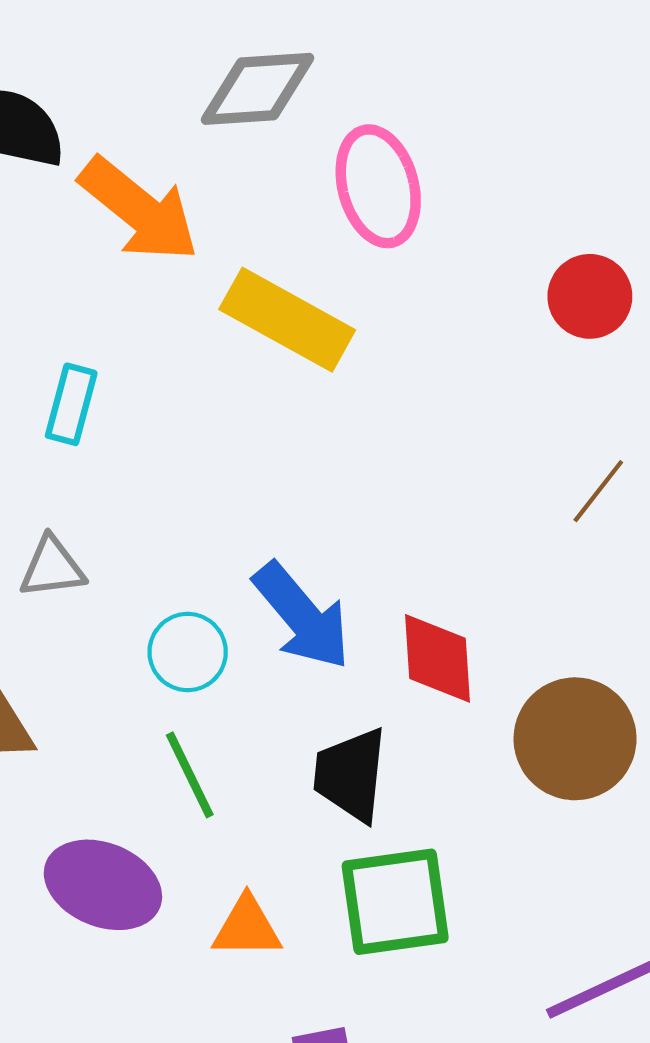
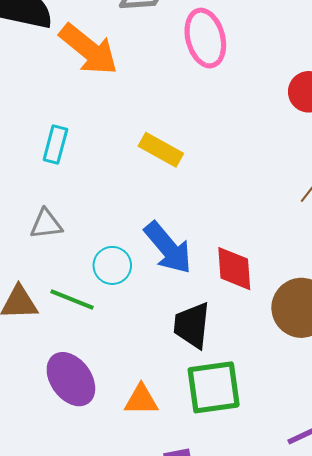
yellow rectangle: (287, 320) -> (161, 150), moved, size x0.7
green line: (190, 775) -> (72, 300), moved, turned -42
purple ellipse: (103, 885) -> (71, 379), turned 32

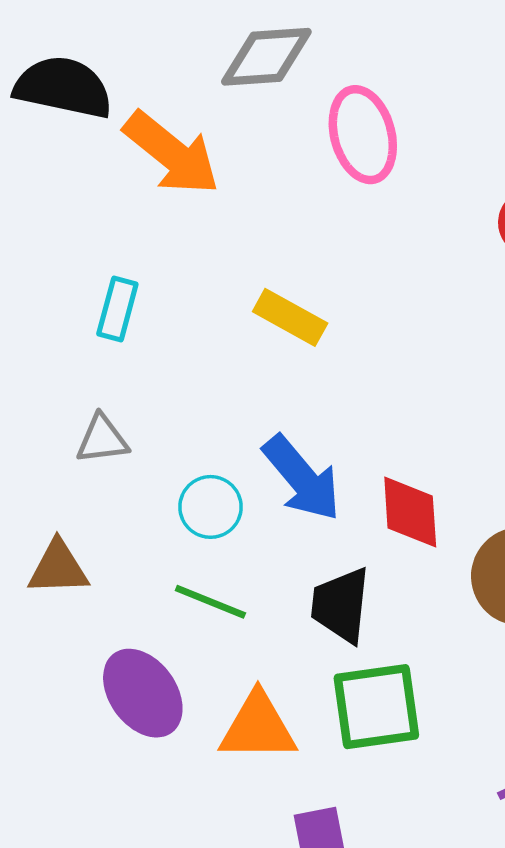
green line: (72, 300) -> (210, 602), moved
orange triangle: (141, 400) -> (258, 727), size x1.4

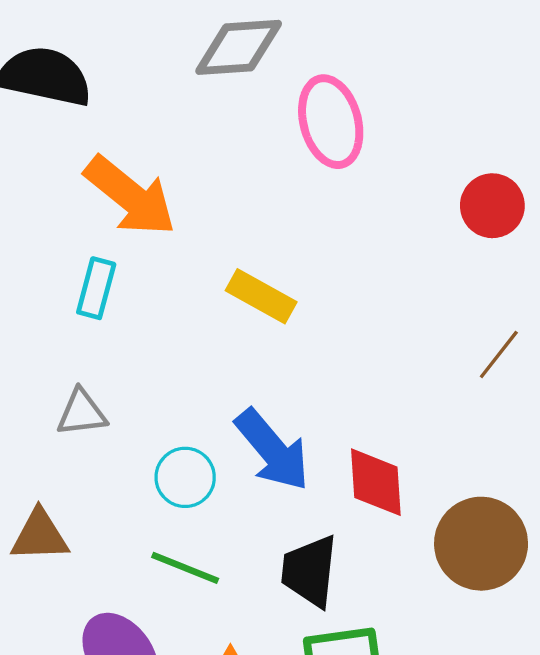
orange arrow: (172, 153) -> (130, 196), moved

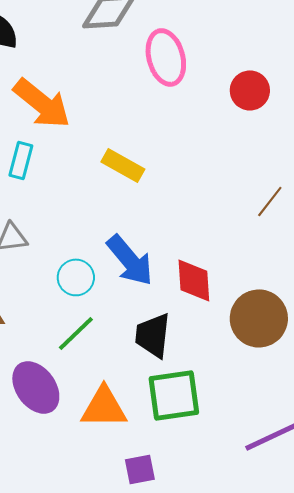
red circle: (492, 206) -> (250, 90), moved
green line: (185, 568) -> (76, 333), turned -66

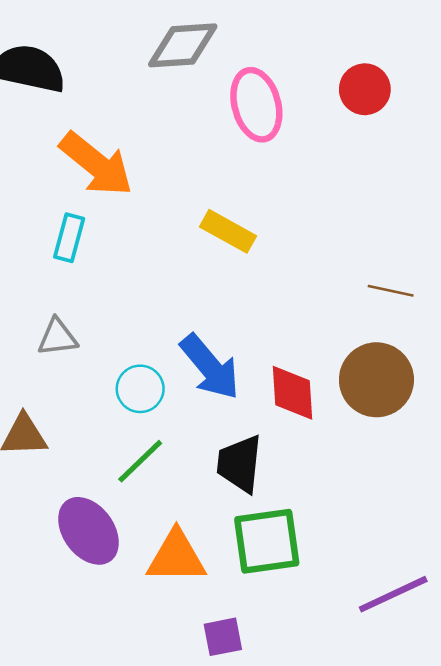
red circle: (250, 90) -> (365, 89), moved
yellow rectangle: (123, 165) -> (228, 231), moved
brown line: (270, 201) -> (391, 291), turned 64
brown circle: (259, 318) -> (376, 380), moved

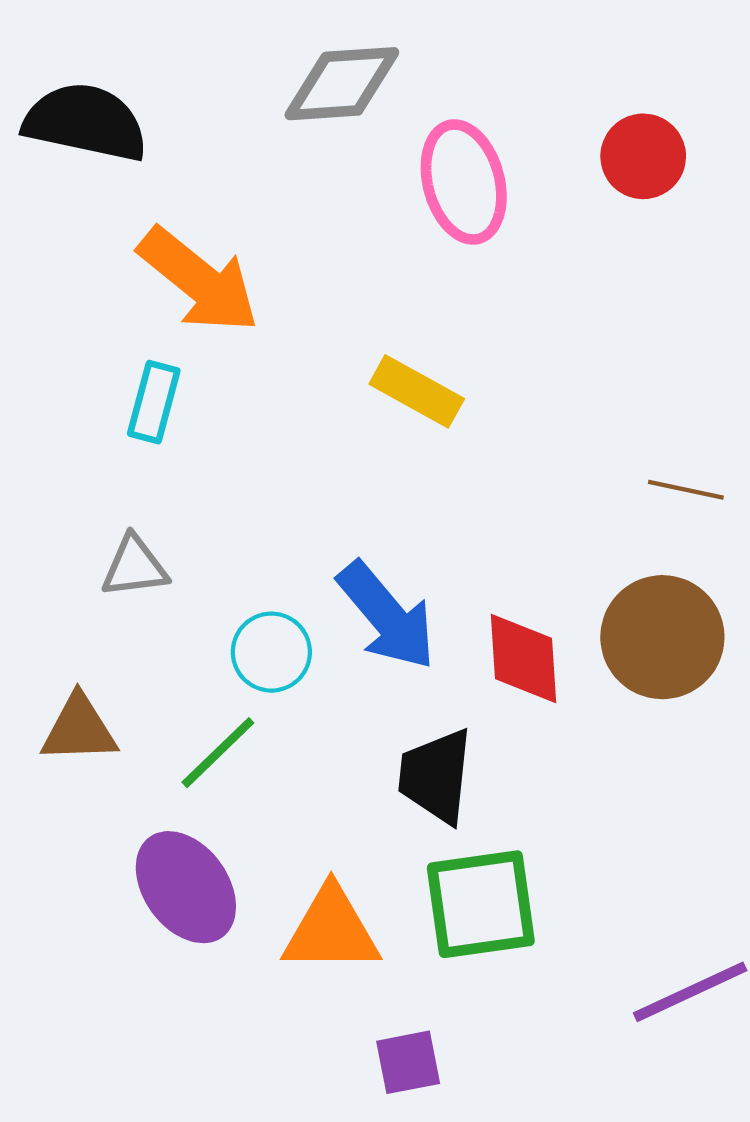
green line: (140, 461) -> (218, 753), moved

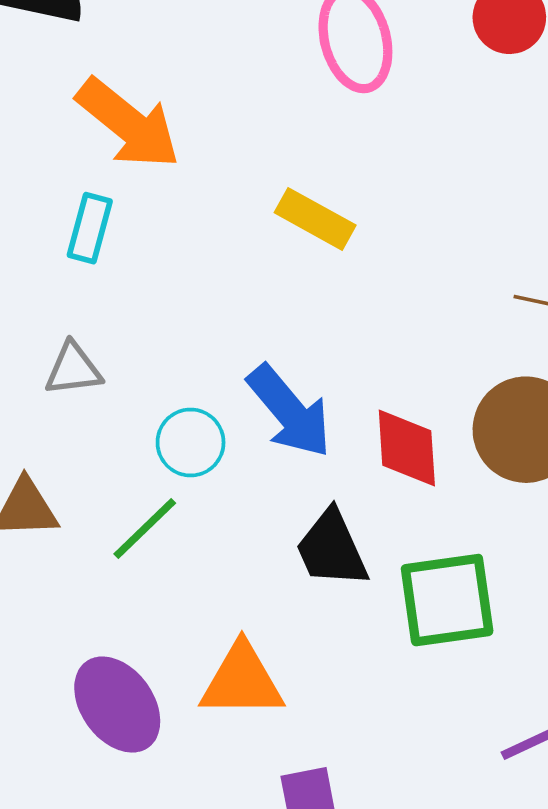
black trapezoid: (436, 776) -> (332, 549), turned -30
purple ellipse: (186, 887) -> (117, 705), moved
green square: (481, 904) -> (447, 600), moved

